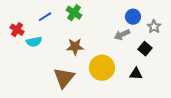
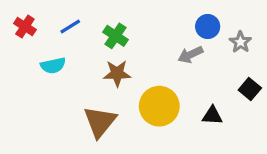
green cross: (74, 13) -> (116, 36), moved
red cross: (17, 30) -> (25, 27), moved
black square: (145, 49) -> (250, 89), moved

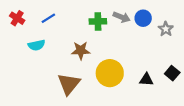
green cross: (116, 36) -> (98, 21), moved, turned -35
gray arrow: (190, 55) -> (122, 17), moved, turned -133
black square: (250, 89) -> (172, 73), moved

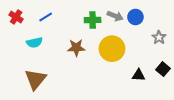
gray star: (166, 29) -> (159, 37), moved
yellow circle: (110, 73) -> (112, 49), moved
brown triangle: (69, 84) -> (35, 79), moved

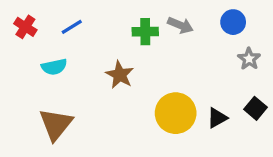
blue circle: (135, 17) -> (233, 22), moved
brown star: (76, 48) -> (120, 75), turned 30
yellow circle: (112, 49) -> (176, 113), moved
black triangle: (139, 75) -> (217, 118), turned -32

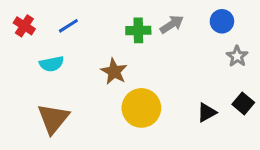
gray arrow: (180, 25) -> (172, 24), turned -55
yellow circle: (176, 113) -> (141, 108), moved

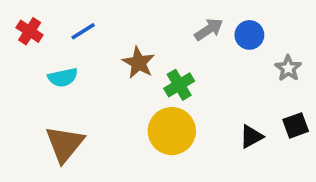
blue circle: (222, 21) -> (249, 35), moved
green cross: (138, 30) -> (179, 85), moved, turned -30
brown star: (114, 71) -> (139, 63), moved
black square: (243, 103) -> (296, 125), turned 30

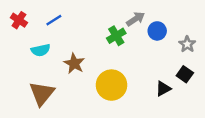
blue circle: (249, 35) -> (157, 31), moved
brown star: (139, 63) -> (74, 63), moved
green cross: (179, 85) -> (116, 36), moved
black square: (296, 125) -> (185, 74), moved, turned -35

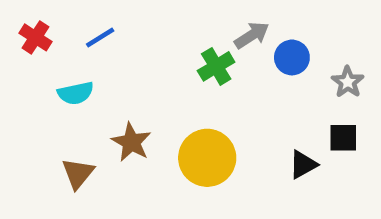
brown star: (74, 63) -> (131, 142), moved
black square: (185, 74) -> (343, 138), turned -35
brown triangle: (42, 93) -> (78, 173), size x0.7

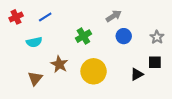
red cross: (35, 37) -> (16, 17), turned 32
blue circle: (292, 57) -> (124, 36), moved
green cross: (216, 66) -> (83, 36), moved

